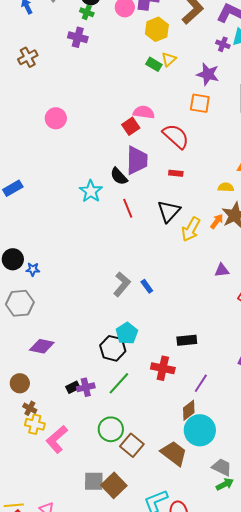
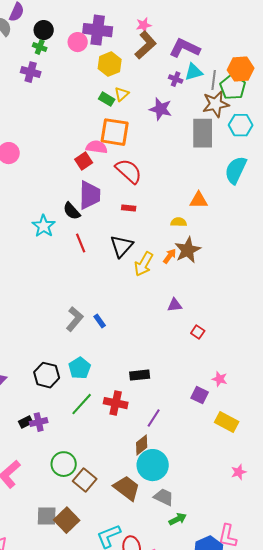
orange square: (200, 103) -> (115, 132), moved, size x1.4
black hexagon: (113, 348) -> (47, 375), moved
green line: (119, 383) -> (82, 404), moved
gray trapezoid: (222, 467) -> (164, 497), moved

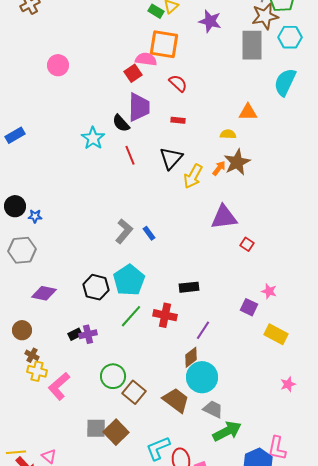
red semicircle: (129, 171) -> (178, 83), size x0.7
purple triangle: (175, 305) -> (224, 217), size x1.8
cyan pentagon: (80, 368) -> (129, 280), size x1.4
green arrow: (178, 519) -> (227, 431), size x1.6

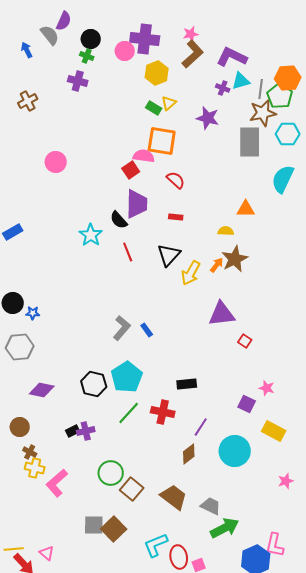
cyan circle: (202, 377) -> (235, 451), moved

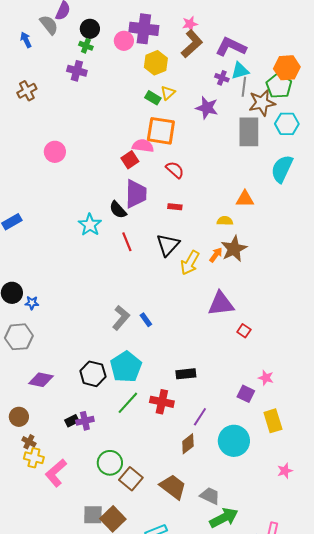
gray line: (261, 89) -> (244, 87), moved
yellow rectangle: (274, 431) -> (273, 421), turned 45

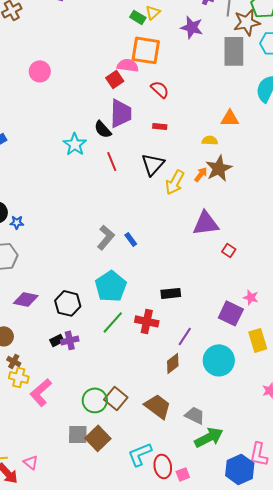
black hexagon: (93, 374) -> (68, 303), moved
purple square: (246, 394) -> (231, 313), size x1.4
green circle: (110, 463) -> (95, 400), moved

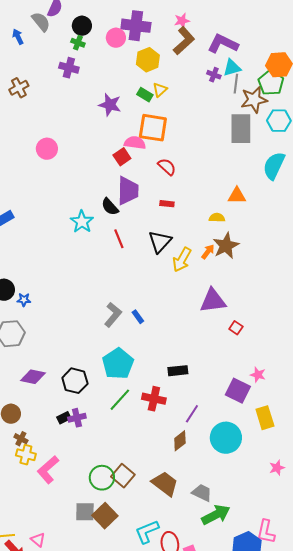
purple star: (192, 27) -> (110, 105), moved

